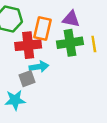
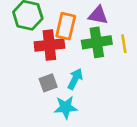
cyan arrow: (39, 67) -> (75, 79), moved, turned -54
cyan star: (15, 100) -> (66, 107), moved

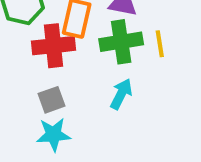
cyan arrow: (75, 79) -> (121, 94), moved
cyan star: (66, 107) -> (53, 135), moved

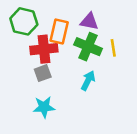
green cross: (121, 42) -> (88, 47), turned 32
gray square: (52, 100) -> (43, 73), moved

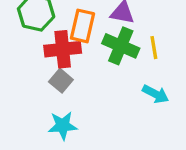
gray square: (43, 73) -> (61, 81), turned -30
cyan arrow: (88, 81) -> (156, 94), moved, turned 90

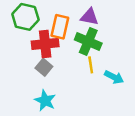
yellow line: (154, 48) -> (91, 65), moved
cyan star: (63, 126) -> (45, 101), turned 30

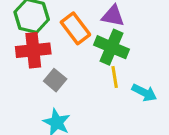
orange rectangle: (60, 27) -> (75, 28), turned -50
red cross: (45, 44) -> (33, 50), moved

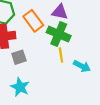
gray square: (55, 80) -> (19, 57), turned 32

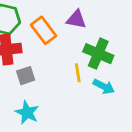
green cross: (59, 34) -> (98, 54), moved

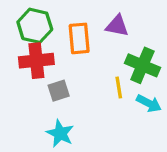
orange rectangle: (43, 30) -> (79, 38), turned 32

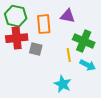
gray square: (59, 91) -> (36, 49), moved, turned 32
cyan star: (60, 133) -> (63, 84), moved

